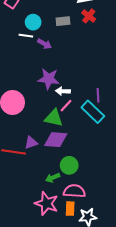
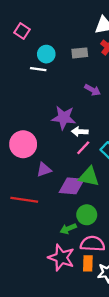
purple arrow: (44, 44) -> (92, 90), moved
green triangle: (54, 118) -> (89, 177), moved
purple triangle: (31, 143) -> (44, 170), moved

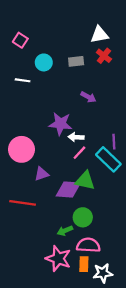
white line: (38, 69) -> (23, 80), moved

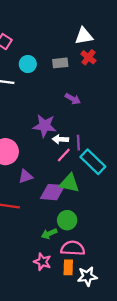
purple line: (114, 142) -> (78, 143), moved
pink star: (58, 259) -> (42, 262), size x0.7

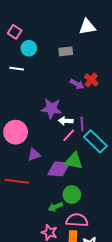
red cross: (88, 57) -> (91, 80), moved
cyan circle: (28, 64) -> (29, 48), moved

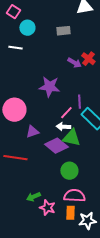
white arrow: (66, 121) -> (63, 127), moved
purple diamond: (59, 169) -> (56, 146), turned 35
green arrow: (55, 207) -> (33, 197), moved

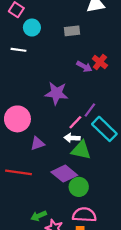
purple line: (79, 102) -> (90, 110), turned 40
purple diamond: (56, 146) -> (64, 174), moved

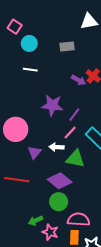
white line: (19, 50) -> (30, 70), moved
purple line: (90, 110) -> (74, 115), moved
white arrow: (72, 138) -> (57, 147), moved
purple triangle: (37, 143) -> (34, 152), turned -32
green circle: (79, 187) -> (59, 202), moved

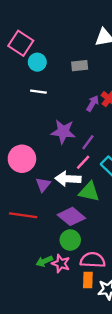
pink square: (15, 27) -> (21, 43), size x1.5
purple arrow: (79, 80) -> (93, 103), turned -88
white arrow: (57, 147) -> (68, 179), size x1.5
pink star: (50, 232) -> (61, 264), moved

